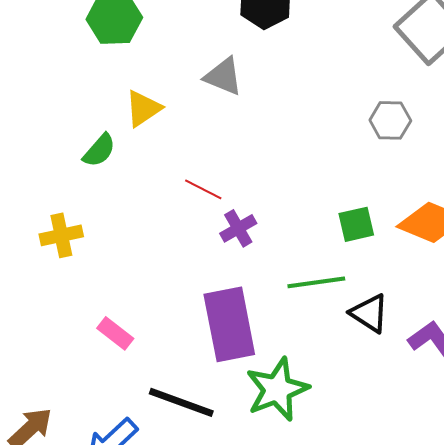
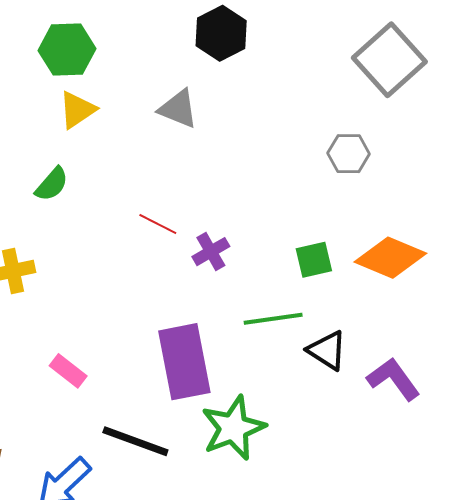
yellow triangle: (143, 108) -> (77, 110), moved
purple cross: (238, 228) -> (211, 252), moved

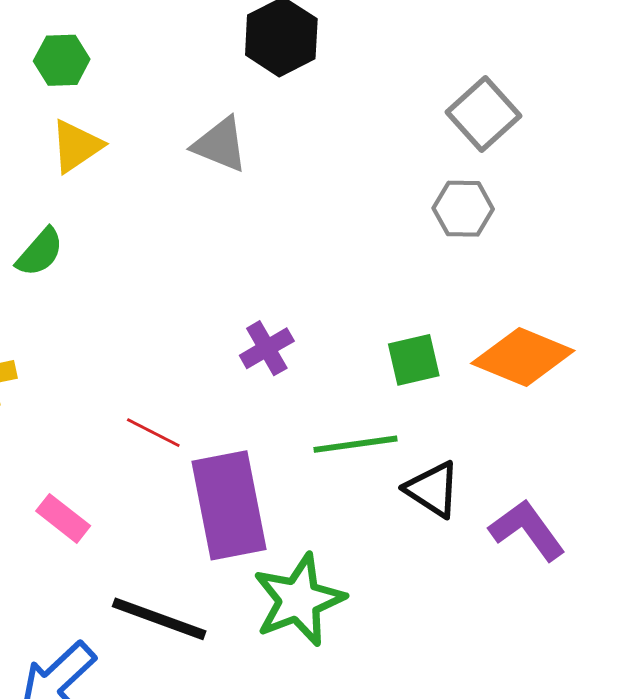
green hexagon: (67, 50) -> (62, 60), size x0.7
gray square: (389, 60) -> (484, 114), moved, size x0.7
red line: (158, 224) -> (153, 433), moved

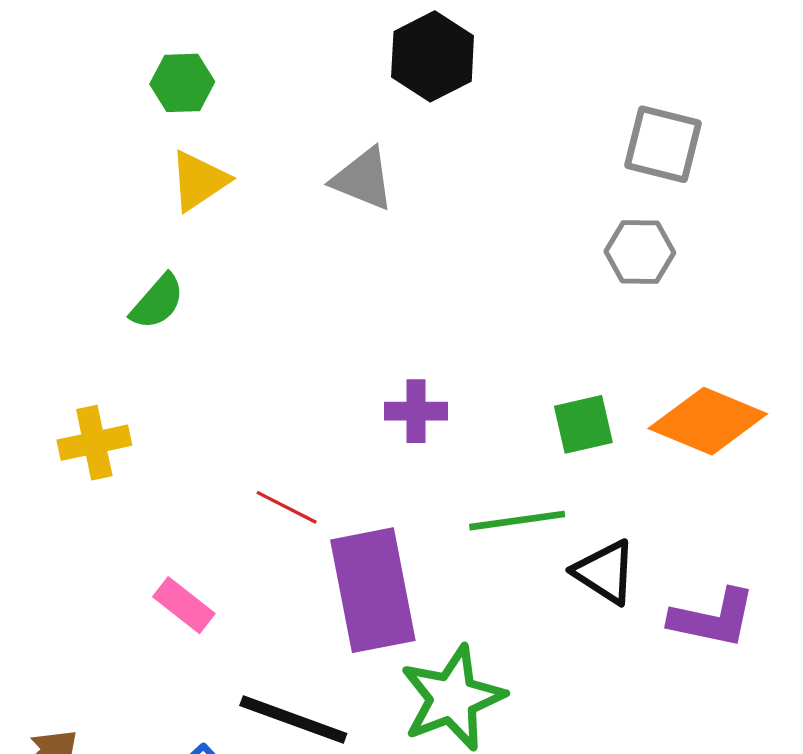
gray square: (484, 114) -> (663, 144), turned -34
purple cross: (267, 348) -> (416, 411), turned 30
purple L-shape: (527, 530) -> (713, 618), turned 138

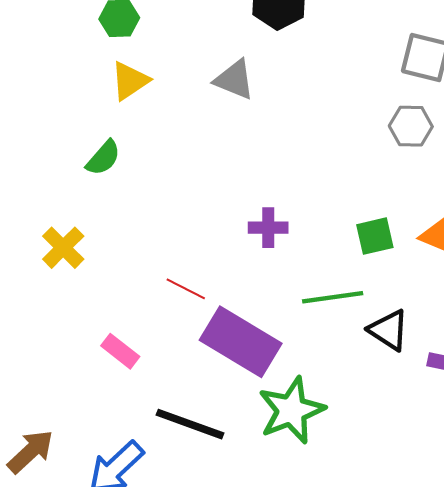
yellow cross: (94, 443) -> (63, 248), turned -33
purple rectangle: (373, 590) -> (241, 342), turned -48

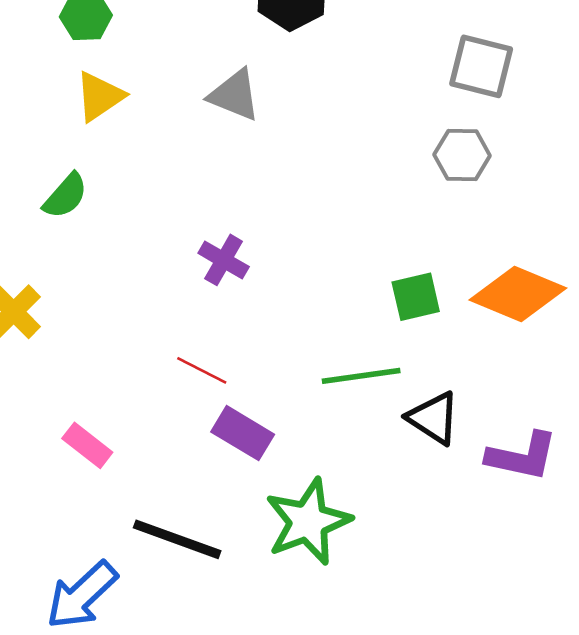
purple cross: (268, 228) -> (224, 260), moved, turned 30
red line: (186, 289) -> (202, 370), moved
purple rectangle: (241, 342) -> (243, 433), size x0.6

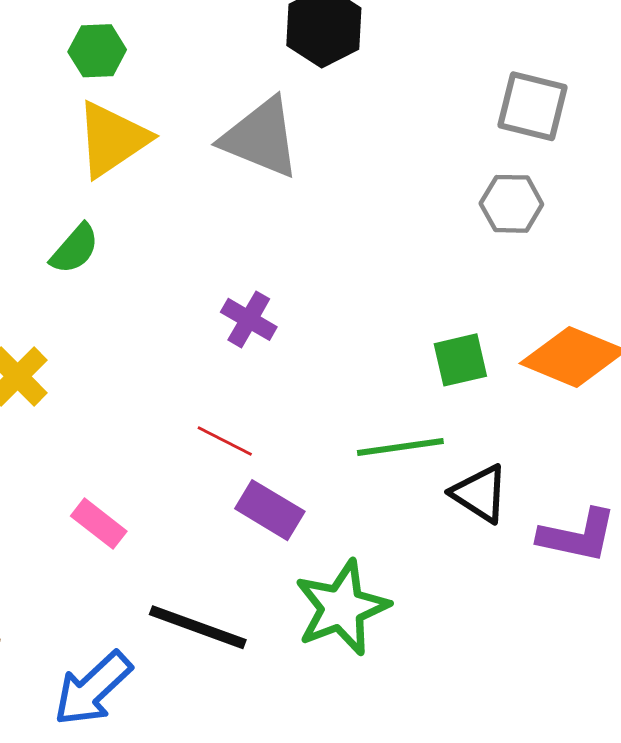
gray triangle: (234, 95) -> (261, 138), size x1.4
yellow triangle: (100, 96) -> (112, 139), size x1.4

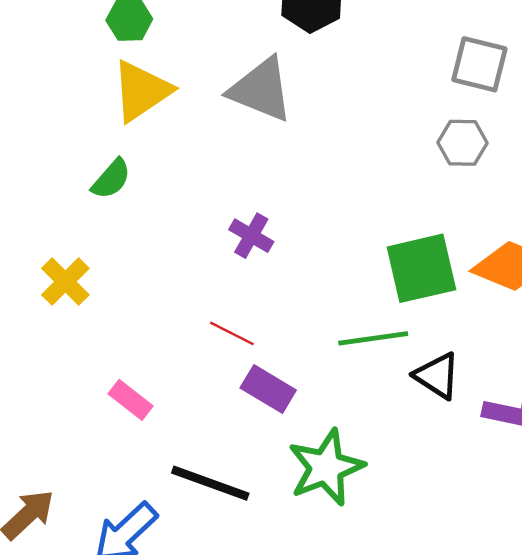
green square: (460, 360) -> (421, 268), size x1.6

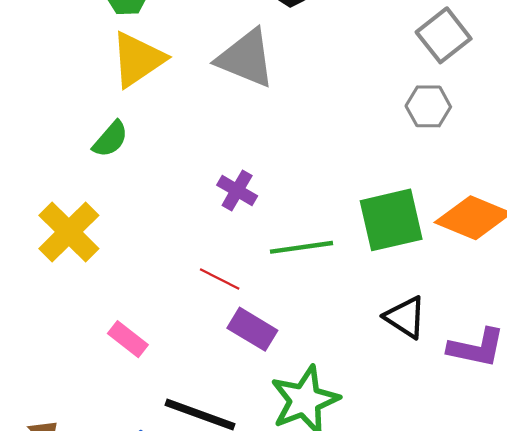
gray square: (479, 64) -> (444, 35), turned 38
yellow cross: (65, 282) -> (69, 232), size x1.4
green line: (373, 338) -> (302, 247), moved

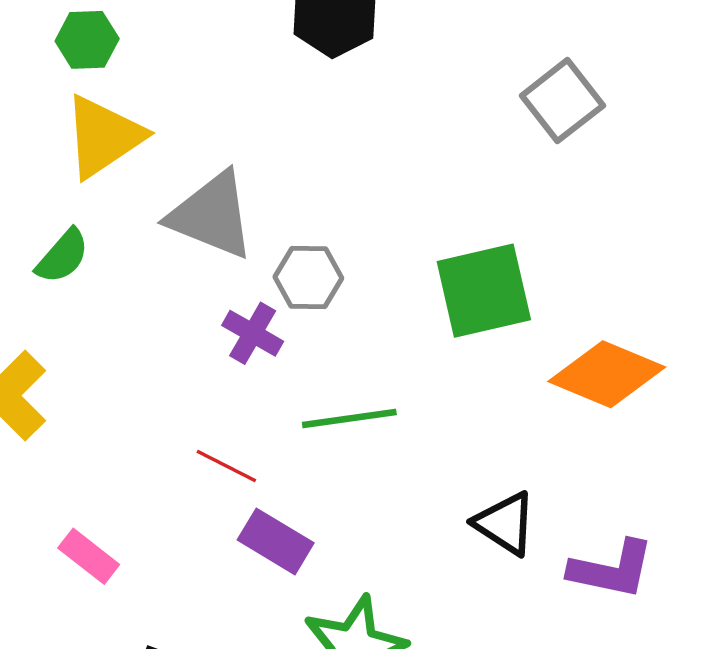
gray triangle: (246, 58) -> (212, 215), moved
gray hexagon: (428, 106) -> (308, 278), moved
green square: (391, 220) -> (484, 291), moved

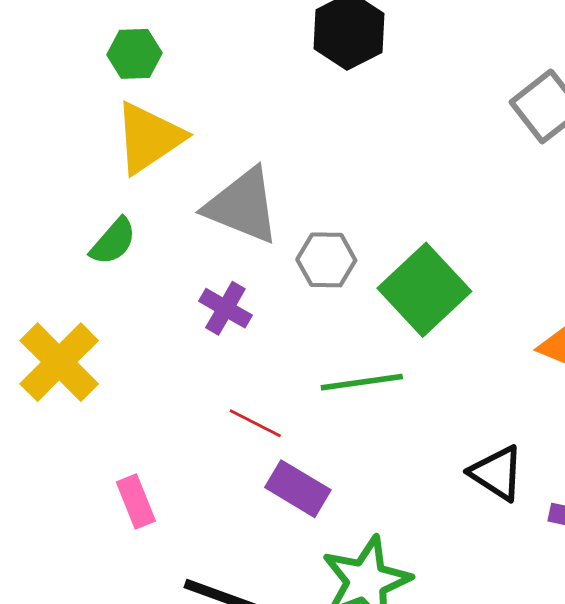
green square: (484, 291) -> (424, 290), moved, turned -30
purple cross: (253, 333) -> (225, 308), moved
pink rectangle: (89, 556) -> (136, 501), turned 30

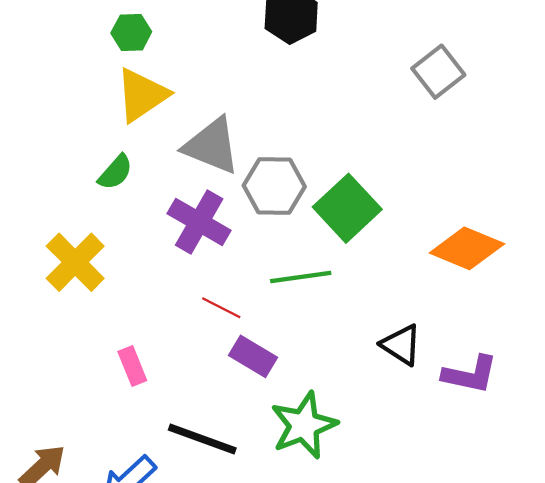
gray hexagon: (326, 260) -> (274, 186), size x1.4
purple cross: (225, 308) -> (199, 222), size x1.6

